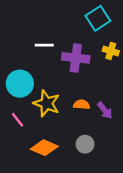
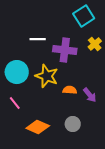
yellow cross: (111, 51) -> (95, 44), turned 32
yellow star: (47, 103) -> (47, 76), moved

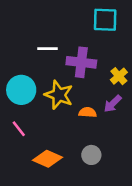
cyan square: (84, 16) -> (105, 20), turned 35
yellow cross: (95, 44) -> (119, 76), moved
purple arrow: (90, 95) -> (113, 104), moved, turned 84

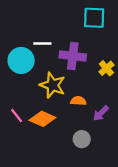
cyan circle: (21, 90) -> (21, 60), moved
purple arrow: (113, 104) -> (101, 113), moved
orange diamond: (48, 159) -> (42, 119), moved

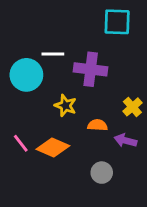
yellow cross: (106, 68) -> (132, 107), moved
yellow star: (53, 85) -> (65, 106), size x0.7
purple arrow: (101, 113) -> (125, 140), turned 60

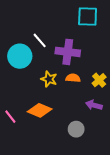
white line: (53, 54) -> (40, 40), turned 49
orange semicircle: (98, 125) -> (73, 78), moved
pink line: (21, 143) -> (10, 117), moved

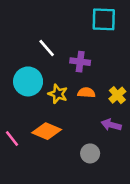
purple cross: (68, 52) -> (80, 62), size x0.7
cyan circle: (20, 56) -> (28, 81), moved

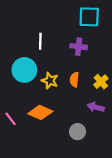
white line: (47, 48) -> (40, 41), turned 42
purple cross: (80, 62) -> (79, 47), moved
orange semicircle: (86, 93) -> (74, 80), turned -88

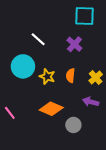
white line: (40, 41) -> (38, 39), turned -49
purple cross: (79, 47) -> (74, 44), turned 35
orange diamond: (40, 112) -> (51, 109), moved

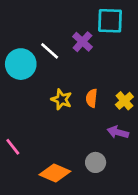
purple cross: (74, 44) -> (82, 42), moved
cyan circle: (23, 66) -> (21, 64), moved
orange diamond: (51, 109) -> (55, 173), moved

